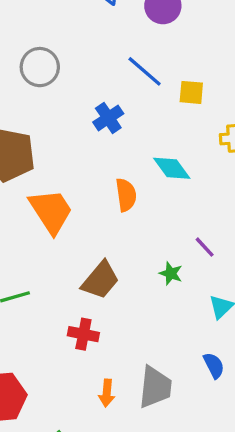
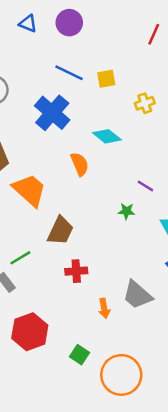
blue cross: (108, 118) -> (52, 113), size x1.6
brown trapezoid: (100, 280) -> (60, 231), moved
gray trapezoid: (155, 387) -> (137, 295), turned 140

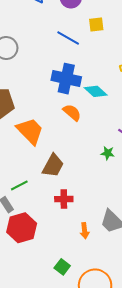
yellow square: (106, 79) -> (96, 25), moved
blue cross: (52, 113) -> (66, 79), moved, turned -32
orange semicircle: (80, 164) -> (72, 112), turned -30
red hexagon: (30, 332) -> (22, 228), moved

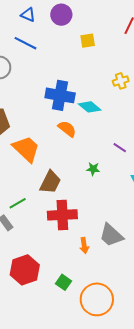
blue line: (68, 38) -> (26, 43), moved
green star: (108, 153) -> (93, 169), moved
red cross: (64, 199) -> (62, 215), size x1.6
red hexagon: (22, 228) -> (25, 270), moved

